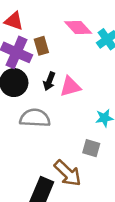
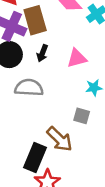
brown rectangle: (41, 46) -> (35, 20), size x1.6
pink triangle: (70, 87) -> (77, 58), moved

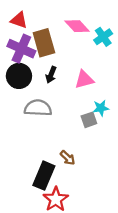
gray square: (82, 116) -> (89, 120), moved, turned -35
brown arrow: (60, 139) -> (68, 158), size x0.6

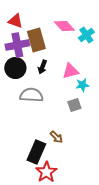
purple cross: (21, 49) -> (17, 45), turned -35
cyan star: (101, 108) -> (82, 85), moved

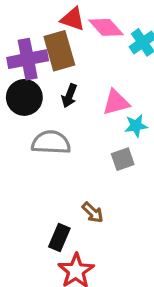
red triangle: (15, 21) -> (73, 19), moved
black rectangle: (36, 152) -> (59, 237), size x0.7

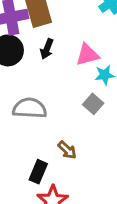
gray semicircle: (51, 142) -> (30, 108), moved
gray square: (123, 159) -> (93, 104), turned -30

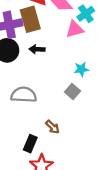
black arrow: (47, 49) -> (37, 49), turned 72
pink triangle: (87, 55) -> (75, 29), moved

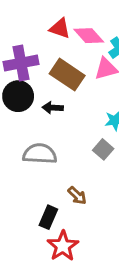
brown rectangle: (30, 19) -> (67, 75), moved, turned -40
black arrow: (37, 49) -> (53, 108), moved

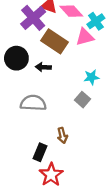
purple cross: (21, 63) -> (33, 18), moved, turned -30
brown arrow: (77, 196) -> (62, 135), turned 32

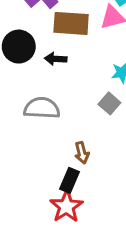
brown rectangle: (54, 41) -> (71, 23), turned -30
black rectangle: (40, 152) -> (69, 180), moved

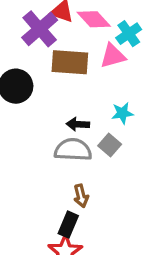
black arrow: (56, 59) -> (78, 124), moved
gray semicircle: (42, 108) -> (73, 150), moved

